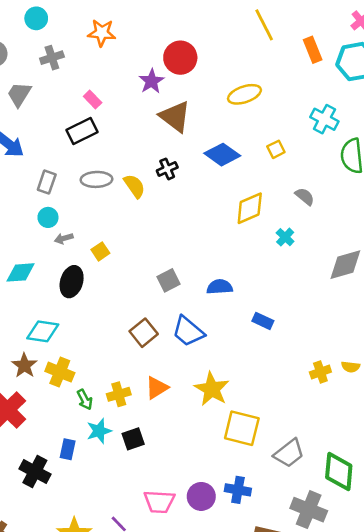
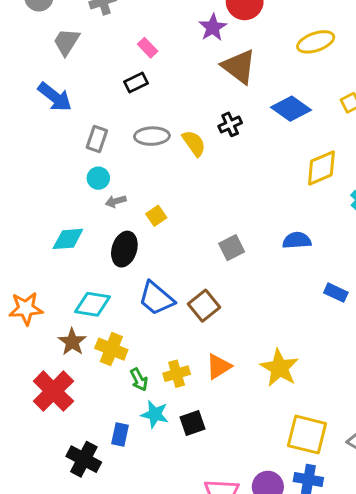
black rectangle: (82, 131) -> (136, 82), size x0.7
blue semicircle: (220, 287) -> (297, 240), moved
blue trapezoid: (188, 331) -> (156, 298), moved
yellow square: (242, 428) -> (307, 435), moved
cyan star: (99, 431) -> (155, 414), turned 30

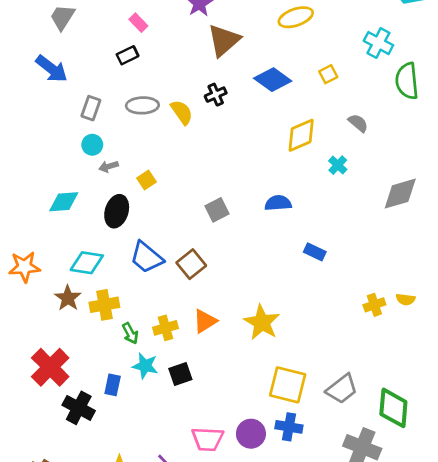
brown triangle: (239, 67) -> (224, 40), turned 42
yellow cross: (111, 349) -> (104, 305), turned -32
red cross: (53, 391) -> (50, 367), moved

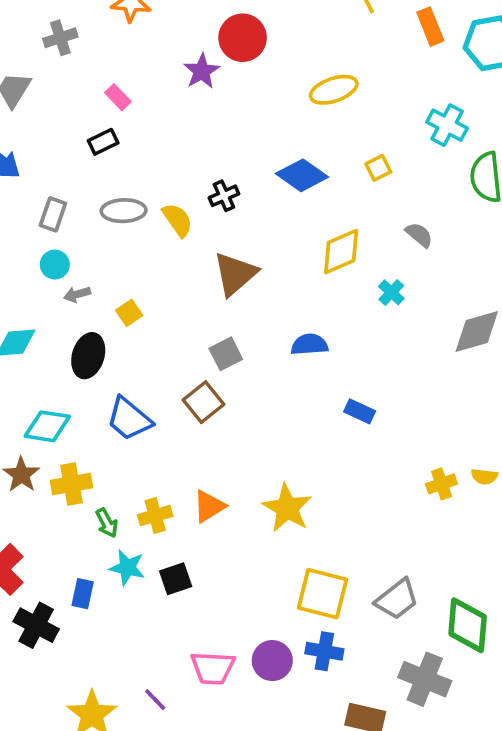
brown triangle: (224, 40) -> (235, 274), moved
brown square: (191, 264) -> (203, 402), moved

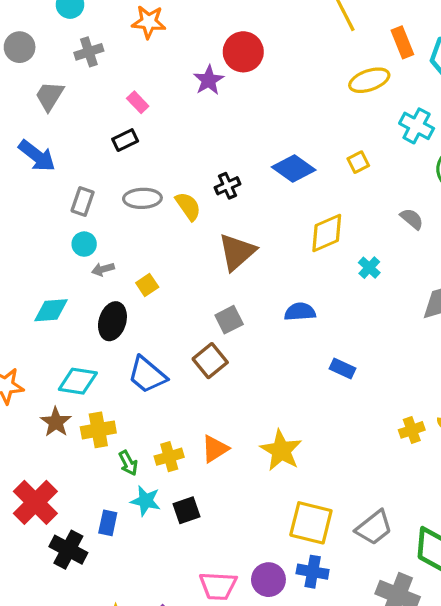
yellow ellipse: (334, 90) -> (369, 80), moved
gray semicircle: (419, 235) -> (412, 219), moved

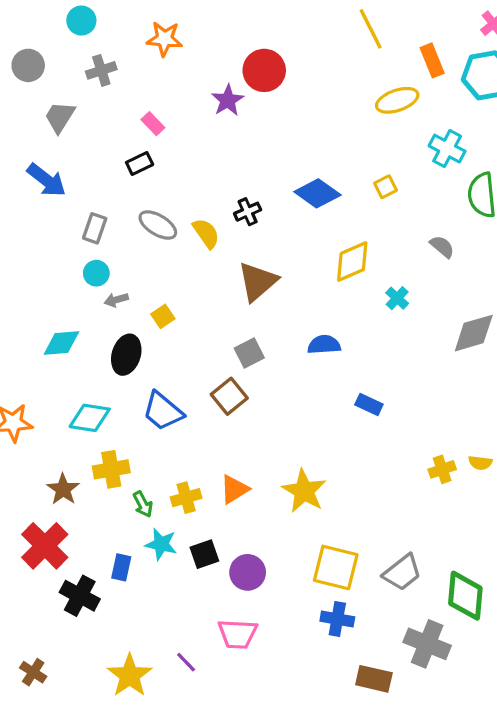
gray ellipse: (142, 198) -> (158, 225), turned 33
brown star: (56, 422) -> (63, 489), moved
purple circle: (268, 580) -> (248, 572), moved

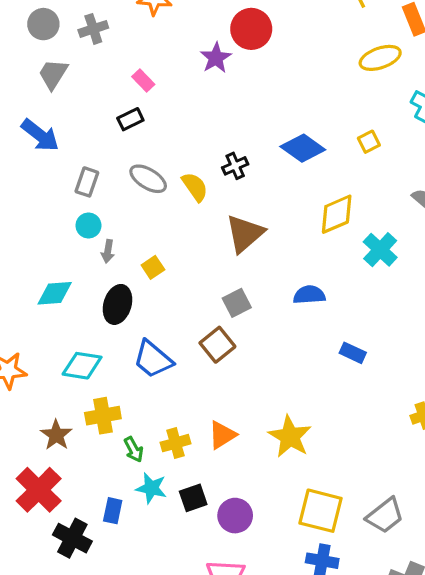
gray circle: (28, 65) -> (43, 24), moved
cyan cross: (397, 298) -> (380, 250), size x1.5
gray arrow: (116, 300) -> (108, 251), turned -65

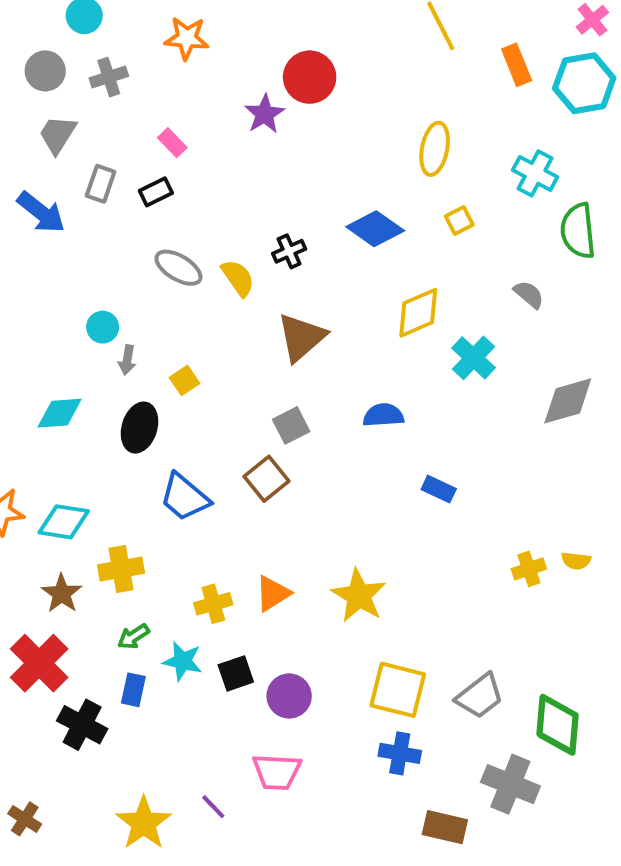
yellow ellipse: (380, 58) -> (435, 149), moved, turned -60
gray rectangle: (87, 182) -> (101, 184), moved
cyan diamond: (82, 366) -> (64, 522), moved
green arrow: (134, 449) -> (133, 637), moved, turned 85

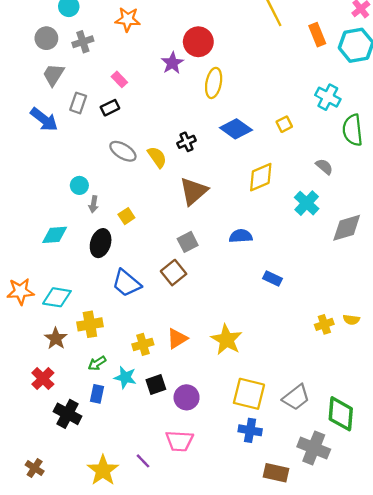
yellow ellipse: (435, 149) -> (214, 83), moved
cyan cross: (474, 358) -> (307, 203), moved
red cross: (39, 663) -> (43, 379), size x0.7

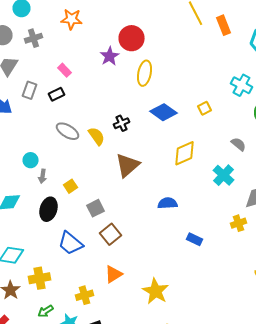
orange rectangle: (317, 35) -> (224, 25), moved
gray square: (188, 242) -> (96, 208), moved
yellow cross: (324, 324) -> (238, 223), moved
orange triangle: (177, 338) -> (114, 274), moved

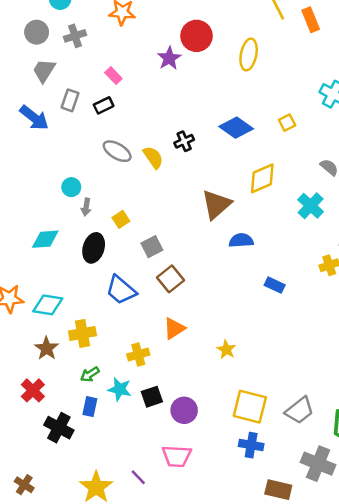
yellow ellipse: (144, 73) -> (249, 54), moved
brown triangle: (128, 165) -> (216, 204), moved
yellow star: (156, 291) -> (226, 350), size x0.6

